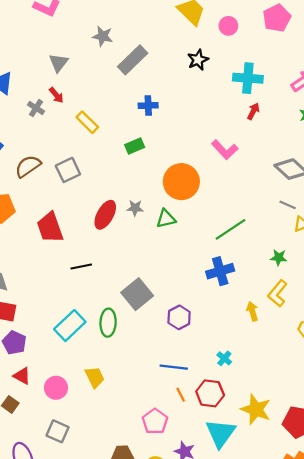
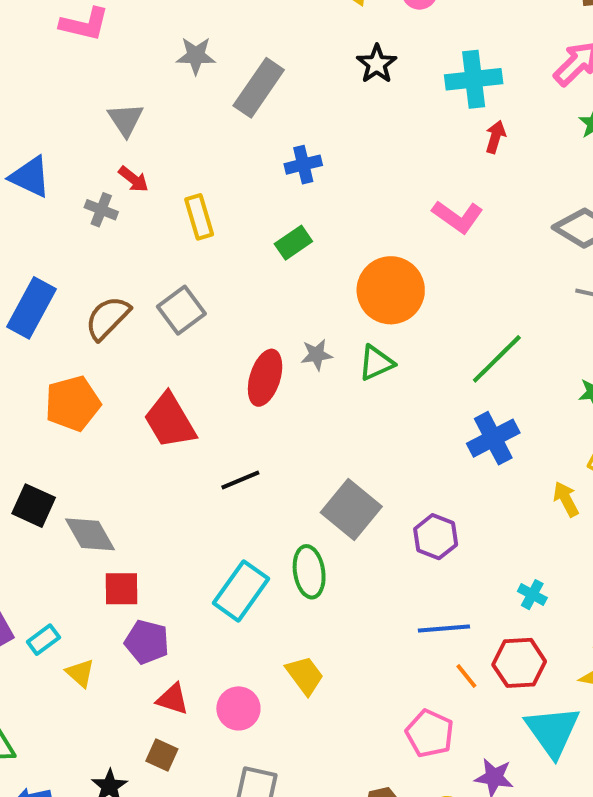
yellow rectangle: (87, 122) -> (199, 217), turned 40

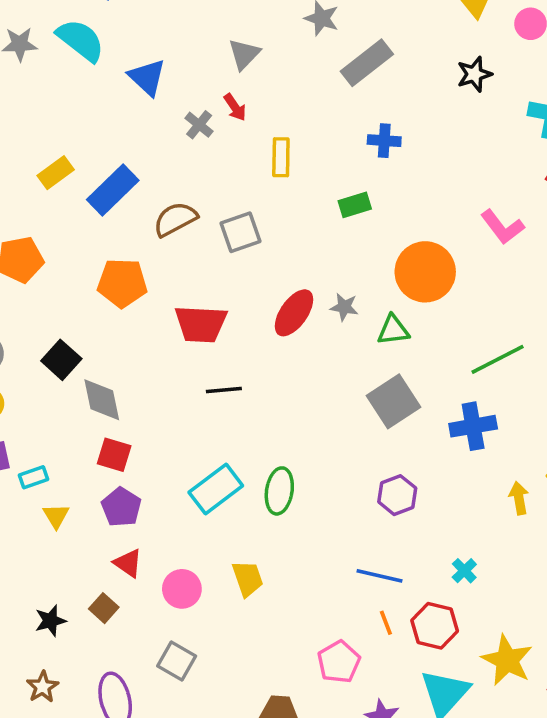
red trapezoid: (170, 421) -> (201, 324), turned -74
black line: (240, 480) -> (224, 390), moved
gray square: (351, 510) -> (393, 401), moved

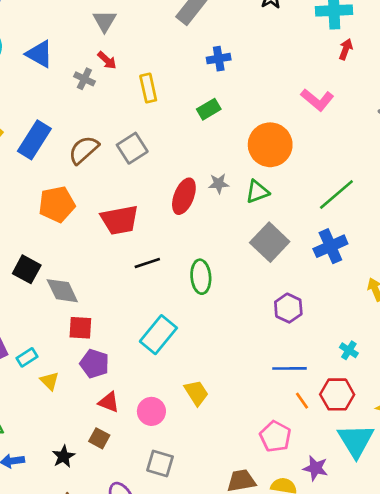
green ellipse: (279, 491) -> (201, 277), moved

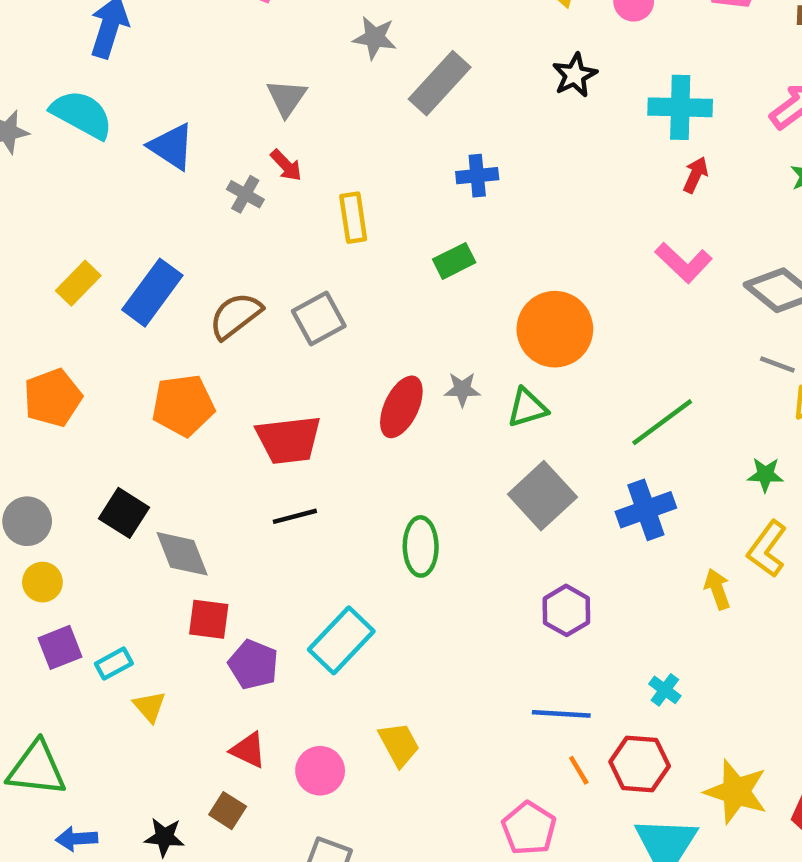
pink L-shape: (317, 100) -> (684, 263), moved
black line: (147, 263) -> (295, 516), moved
purple pentagon: (94, 364) -> (253, 665), moved
black star: (63, 456) -> (164, 837), turned 30

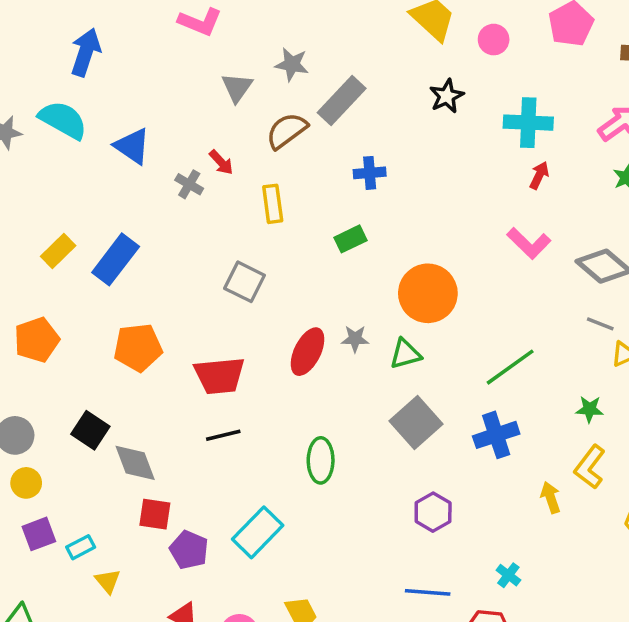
gray triangle: (287, 98) -> (237, 87), moved
brown semicircle: (236, 316) -> (287, 131), moved
gray square: (319, 319) -> (244, 282), turned -36

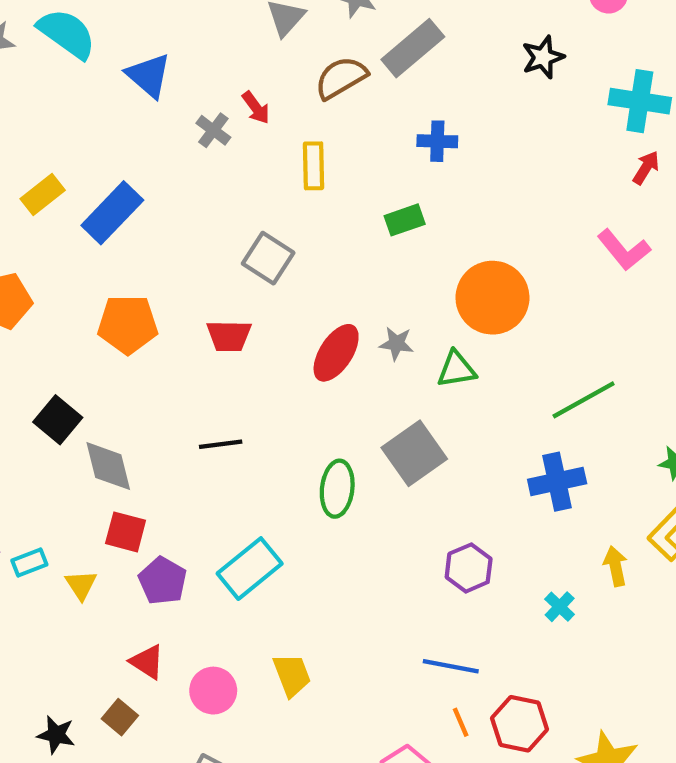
red trapezoid: (219, 376) -> (229, 336), moved, size x0.7
gray square: (416, 422) -> (414, 453), moved
cyan cross: (508, 575) -> (560, 607), moved
yellow triangle: (108, 581) -> (81, 585), moved

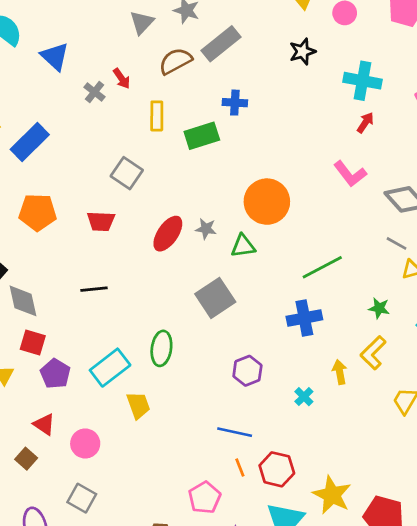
green rectangle: (405, 220) -> (202, 136), moved, size x1.4
green ellipse: (337, 489) -> (161, 348), moved
yellow trapezoid: (292, 675) -> (138, 405), moved

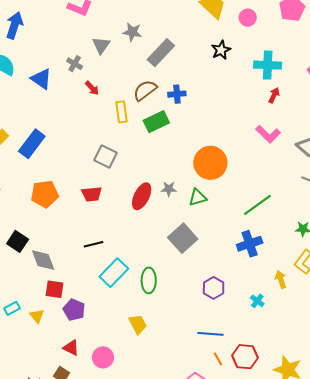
brown semicircle: (175, 61) -> (145, 90), moved
gray cross: (94, 92) -> (75, 64), moved
cyan rectangle: (110, 368) -> (114, 273), moved

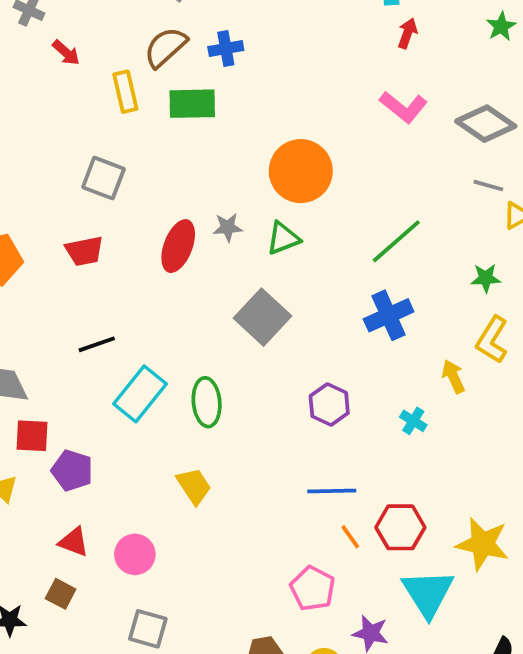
green rectangle: (156, 122) -> (192, 104), turned 30

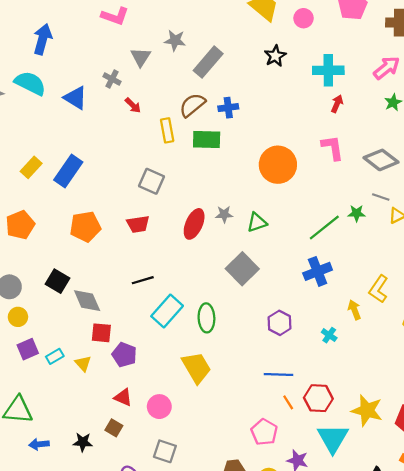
pink L-shape: (403, 107) -> (332, 148), turned -140
orange circle: (301, 171) -> (278, 165), moved
green star: (486, 278) -> (356, 213), moved
yellow trapezoid: (194, 486) -> (196, 368), size x1.4

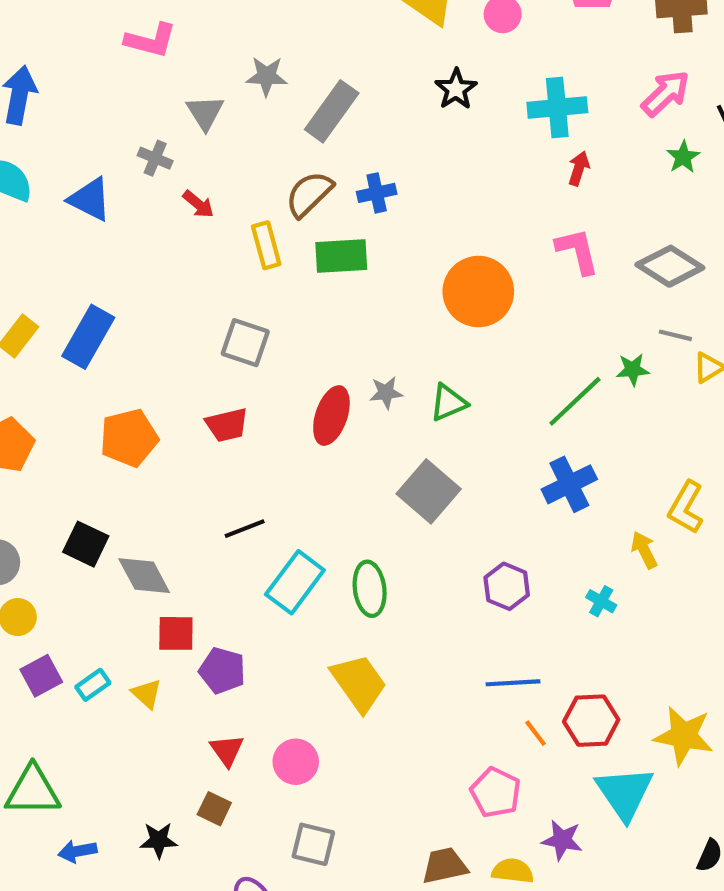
red triangle: (123, 397) -> (227, 750), turned 36

